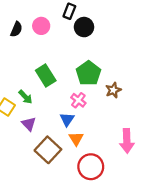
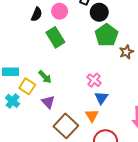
green pentagon: (89, 73) -> (107, 35), moved
green rectangle: (46, 75) -> (55, 37), moved
brown star: (113, 90) -> (126, 52), moved
blue triangle: (67, 119) -> (101, 98), moved

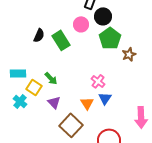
pink circle: (60, 11) -> (81, 24), moved
black semicircle: (37, 14) -> (39, 35), moved
orange triangle: (92, 116) -> (87, 103), moved

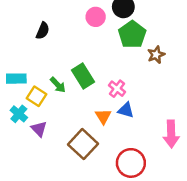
green rectangle: (61, 40) -> (83, 76), moved
blue triangle: (105, 98) -> (126, 110), turned -48
purple triangle: (54, 102) -> (39, 129), moved

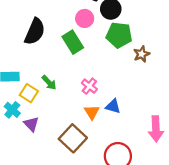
black semicircle: (43, 31) -> (35, 32), size x1.6
green pentagon: (132, 35) -> (119, 35), turned -30
green rectangle: (83, 76) -> (73, 42), moved
pink cross: (117, 89) -> (89, 86), moved

